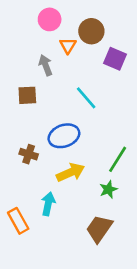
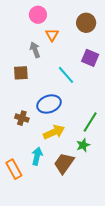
brown circle: (91, 31) -> (86, 23), moved
purple square: (115, 59) -> (90, 58), moved
brown trapezoid: (99, 229) -> (64, 163), moved

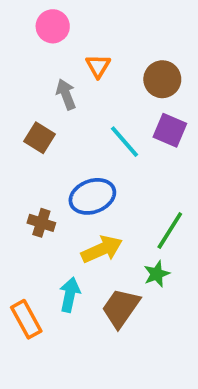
pink circle: (38, 15) -> (53, 26), moved
brown circle: (86, 23) -> (162, 79), moved
purple square: (90, 58) -> (170, 130), moved
brown square: (21, 73) -> (39, 138), turned 35

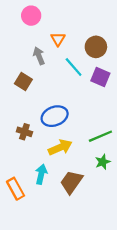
cyan line: (125, 142) -> (74, 67), moved
green line: (170, 230) -> (100, 136), turned 35
green star: (157, 274) -> (103, 162), moved

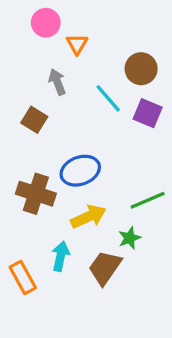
orange triangle: (58, 39) -> (77, 44), moved
brown cross: (24, 132) -> (36, 194), size x1.6
green star: (103, 162) -> (130, 238), moved

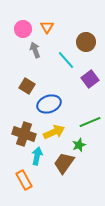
pink circle: (46, 23) -> (23, 29), moved
purple square: (148, 113) -> (90, 79), moved, turned 30
brown square: (34, 120) -> (27, 86), moved
brown cross: (36, 194) -> (24, 134), moved
orange rectangle: (23, 277) -> (24, 180), moved

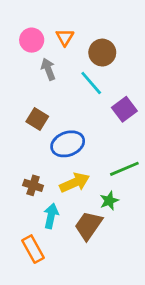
brown circle: (86, 42) -> (102, 53), moved
brown cross: (24, 134) -> (33, 185), size x0.6

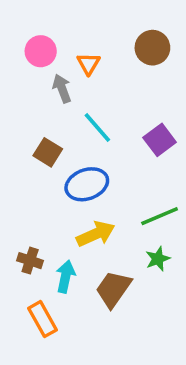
orange triangle: (65, 37) -> (89, 64), moved
brown circle: (102, 53) -> (152, 48), moved
cyan line: (91, 83) -> (97, 127), moved
brown cross: (33, 185) -> (30, 261), moved
green star: (109, 201) -> (158, 259), moved

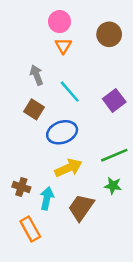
pink circle: (41, 51) -> (60, 22), moved
gray arrow: (62, 88) -> (37, 75), moved
green star: (158, 259) -> (113, 186), turned 30

